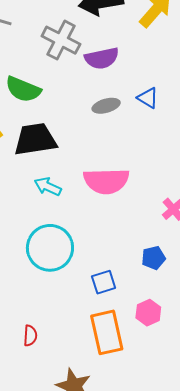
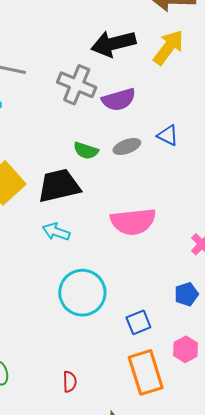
green semicircle: (23, 89) -> (86, 151), moved, size x0.7
cyan arrow: (48, 186) -> (56, 232), moved

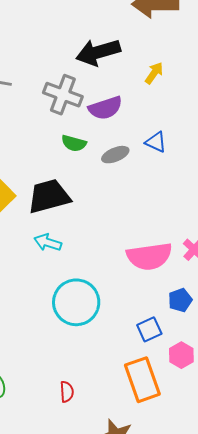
yellow arrow: (169, 47) -> (154, 73), moved, size x0.6
green semicircle: (86, 151) -> (74, 143), moved
pink semicircle: (133, 221) -> (149, 256), moved
blue square: (138, 322) -> (149, 329), moved

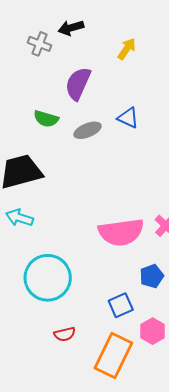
black arrow: (98, 52) -> (71, 28), size x0.6
gray cross: (63, 95) -> (39, 44), moved, size x0.6
purple semicircle: (105, 108) -> (78, 84), turned 132
orange rectangle: (142, 380) -> (113, 356), turned 45
red semicircle: (67, 392) -> (65, 334), moved, turned 80

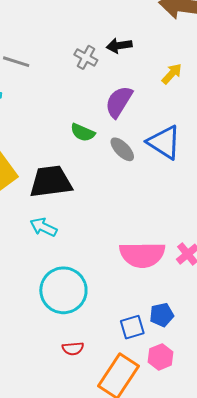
blue triangle: (128, 118) -> (164, 142), size x1.6
gray ellipse: (88, 130) -> (122, 149), turned 60
blue pentagon: (152, 276) -> (162, 315), moved

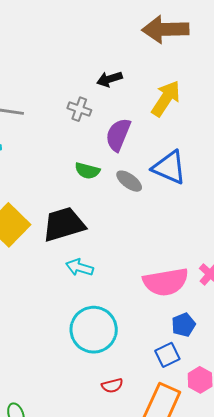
gray cross: (86, 57) -> (79, 109), moved
yellow arrow: (172, 74) -> (166, 99), size x1.6
cyan arrow: (43, 227) -> (80, 267), moved
blue pentagon: (162, 315) -> (183, 325), moved

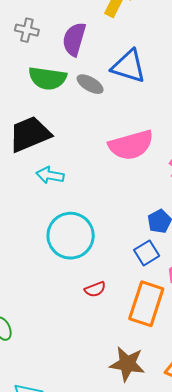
gray cross: (79, 109) -> (27, 30), moved
green semicircle: (87, 171) -> (47, 78), size x1.5
pink semicircle: (166, 282) -> (131, 145), moved

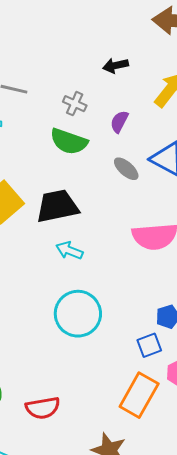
purple semicircle: (74, 39) -> (119, 122), size x0.7
green semicircle: (47, 78) -> (69, 141), moved
red semicircle: (95, 289) -> (43, 408), moved, size x1.6

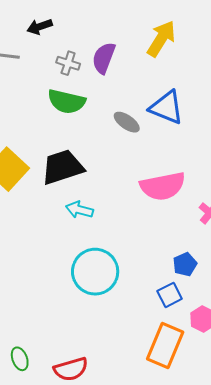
black arrow: (116, 65) -> (40, 27), moved
purple semicircle: (119, 122) -> (104, 58), moved, size x1.4

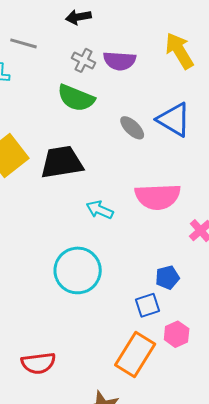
black arrow: (40, 27) -> (78, 17), moved
yellow arrow: (161, 39) -> (179, 51), turned -72
purple semicircle: (104, 58) -> (120, 61), turned -116
cyan arrow: (79, 210) -> (100, 210), moved

